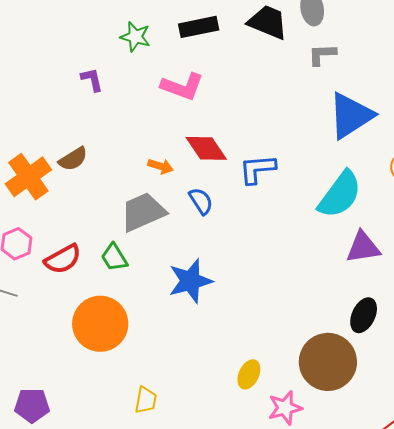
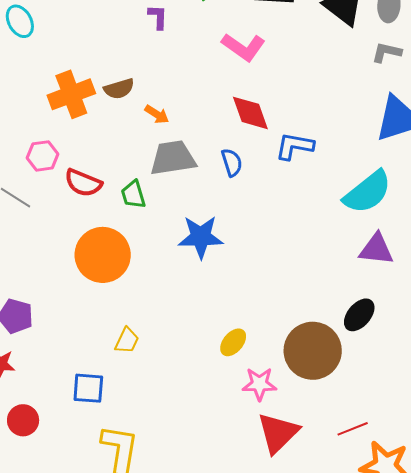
orange arrow: (161, 166) -> (157, 114), moved
red semicircle: (63, 259) -> (83, 183), turned 36

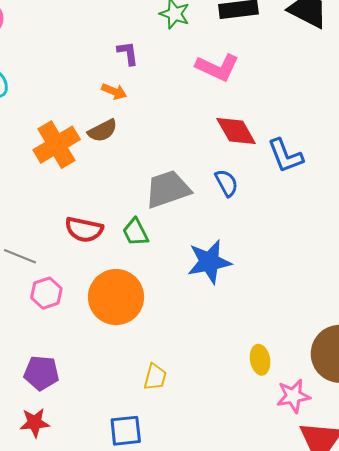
orange arrow: (157, 114) -> (114, 91), moved
blue L-shape: (295, 146) -> (285, 156), turned -111
pink hexagon: (43, 156) -> (46, 293), moved
yellow ellipse: (233, 342) -> (260, 360), turned -40

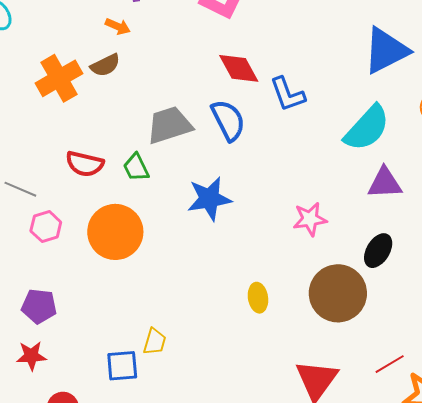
blue semicircle: (227, 183) -> (228, 120), size x1.5
yellow trapezoid: (155, 377) -> (155, 342), moved
pink star: (293, 396) -> (310, 219), moved

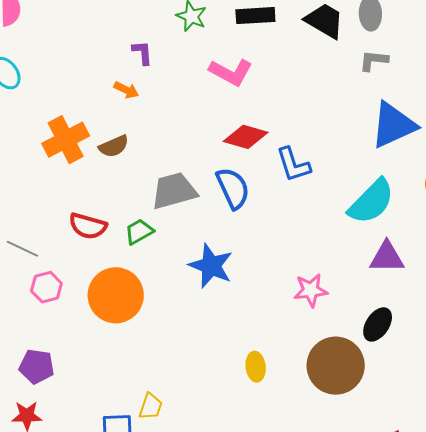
brown semicircle: (105, 65) -> (114, 146), moved
red diamond: (239, 68) -> (246, 137), turned -48
green trapezoid: (136, 167) -> (139, 232), turned 84
blue star: (209, 199) -> (211, 266), turned 30

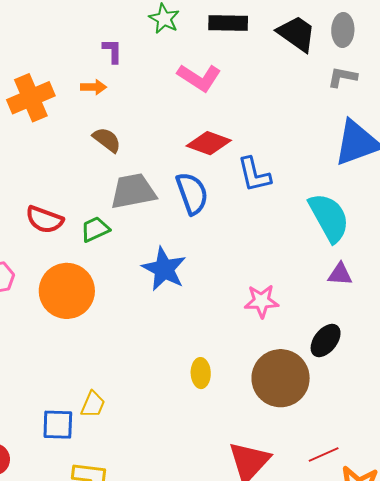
orange arrow: (126, 90) -> (94, 87), turned -30
orange cross: (66, 140) -> (31, 98), moved
brown semicircle: (114, 146) -> (107, 140), moved, turned -124
cyan semicircle: (371, 202) -> (329, 218), turned -78
purple triangle: (387, 257) -> (340, 274), size x0.7

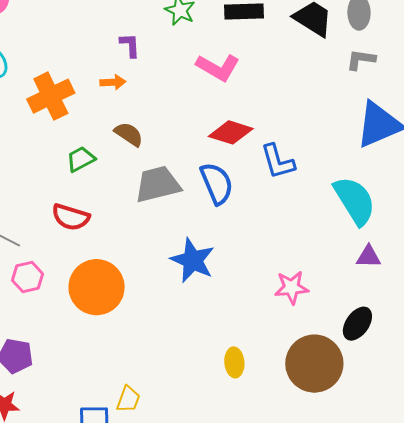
green trapezoid: (95, 229) -> (81, 159), moved

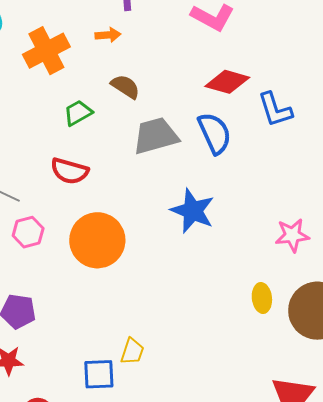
yellow ellipse: (234, 362) -> (262, 298), moved

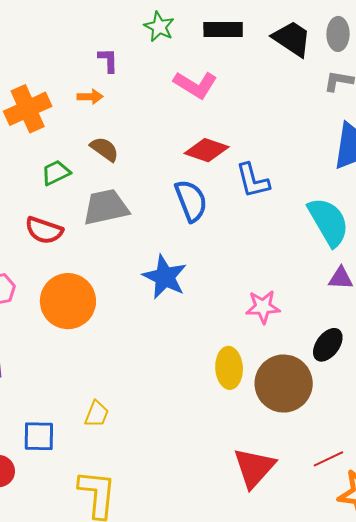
gray trapezoid: (156, 136) -> (106, 207), moved
yellow ellipse: (262, 298) -> (229, 368), size x1.4
blue square: (99, 374) -> (39, 436), moved

